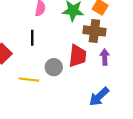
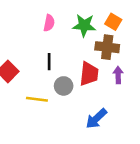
black line: (32, 38) -> (49, 62), moved
blue arrow: (99, 97) -> (96, 119), moved

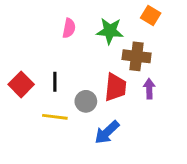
orange square: (113, 22) -> (151, 15), moved
black line: (49, 62) -> (55, 82), moved
blue arrow: (96, 119) -> (107, 132), moved

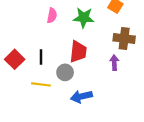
brown cross: (137, 56) -> (124, 38), moved
red trapezoid: (115, 87) -> (78, 52), moved
blue arrow: (107, 132) -> (81, 96), turned 30

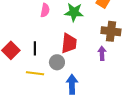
blue arrow: (81, 96) -> (72, 84), turned 102

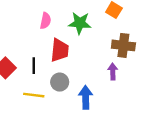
red trapezoid: (69, 43) -> (60, 50), moved
blue arrow: (72, 84) -> (86, 97), moved

